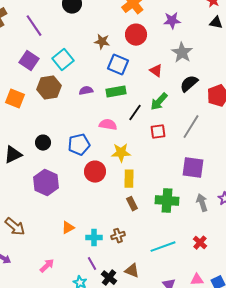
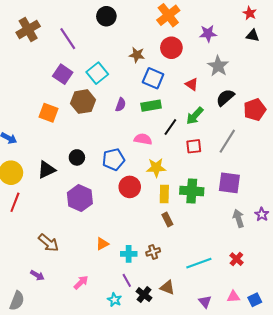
purple semicircle: (86, 91) -> (121, 105), turned 120
green cross: (167, 201) -> (192, 191), moved

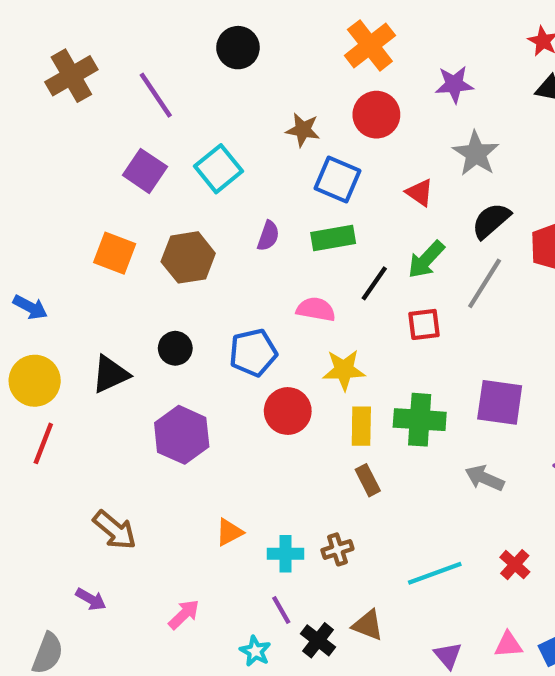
brown hexagon: (83, 102) -> (188, 257), moved
gray line: (227, 141) -> (485, 283), moved
gray arrow: (238, 218) -> (485, 478), moved, turned -48

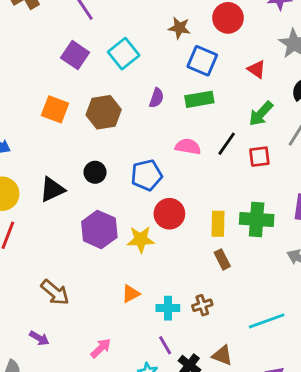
black line: (374, 283) -> (227, 144), moved
yellow star: (344, 370) -> (141, 239), moved

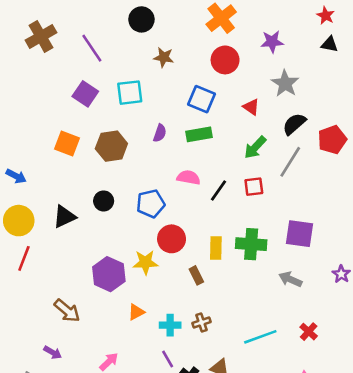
brown star: (179, 28) -> (164, 57), moved
cyan square: (124, 54) -> (130, 93), turned 32
black line: (227, 144) -> (219, 191), moved
purple hexagon: (99, 229) -> (109, 274), moved
brown rectangle: (222, 259) -> (196, 275), moved

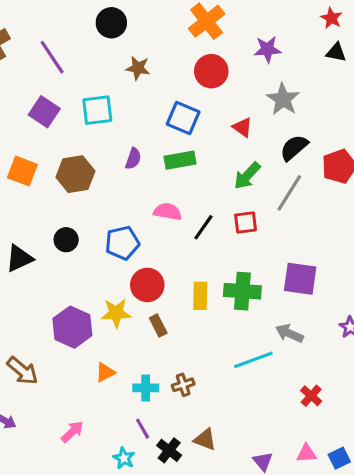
brown rectangle: (196, 275) -> (158, 326), moved
cyan line: (260, 337) -> (253, 360), moved

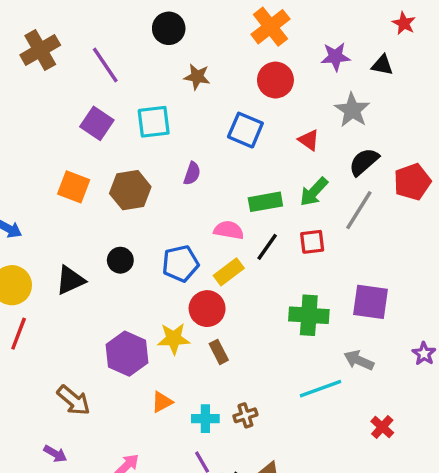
black triangle: (336, 52) -> (382, 65), moved
green rectangle: (180, 160) -> (265, 202), moved
yellow rectangle: (200, 296) -> (229, 272), moved, turned 52

